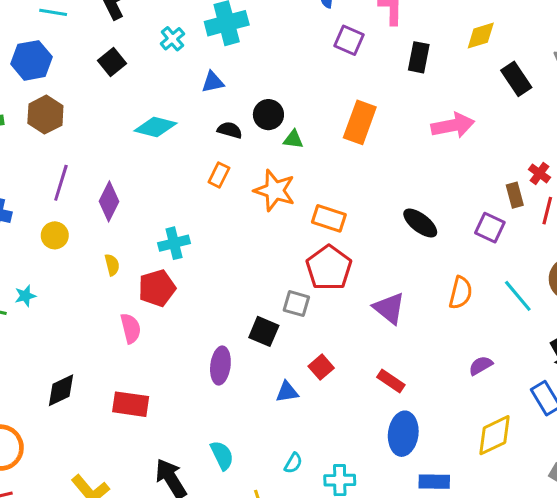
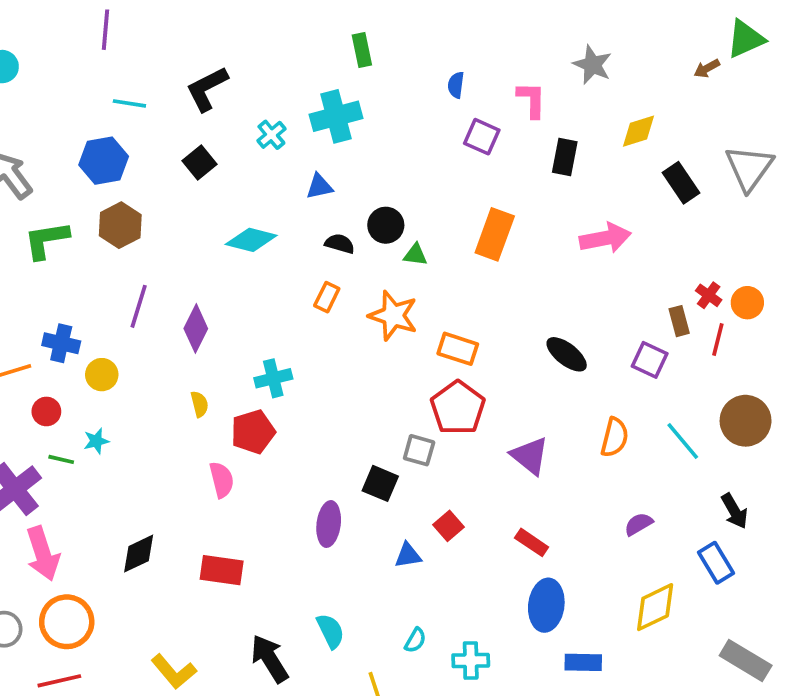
yellow circle: (55, 235) -> (102, 375), moved

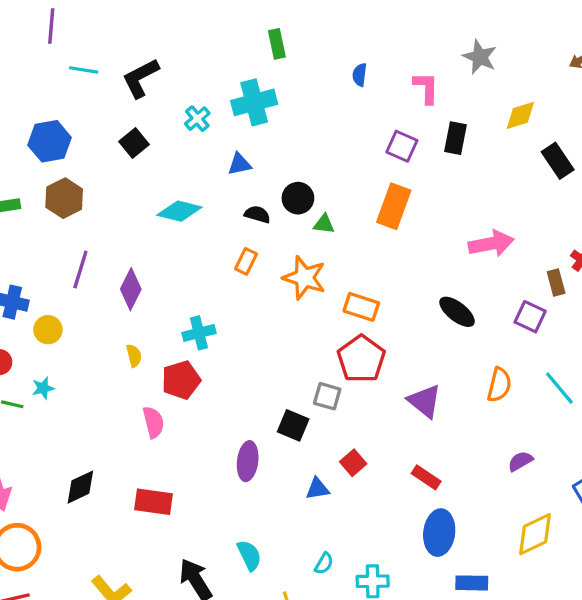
cyan line: (129, 103) -> (84, 70), moved
purple square: (482, 137) -> (402, 146), moved
pink arrow: (605, 238) -> (491, 244), moved

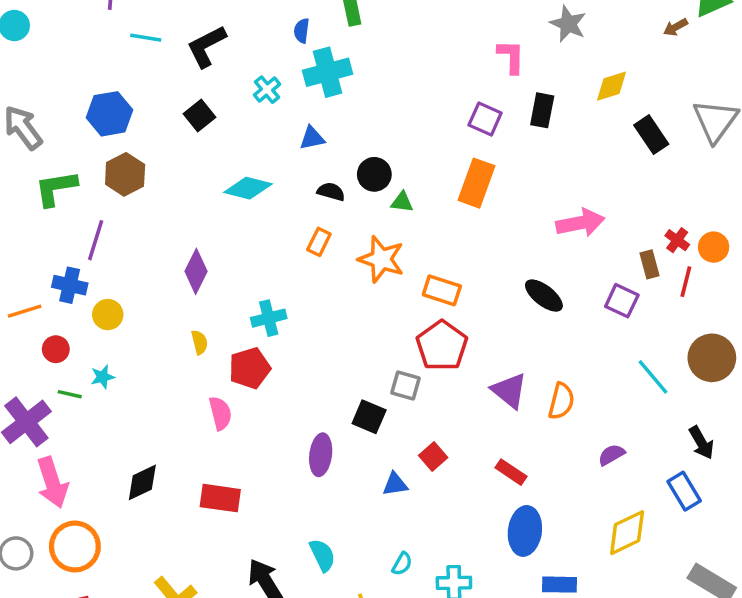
blue semicircle: (360, 75) -> (302, 31), moved
purple line: (80, 270) -> (96, 240), moved
orange semicircle: (499, 385) -> (561, 401), moved

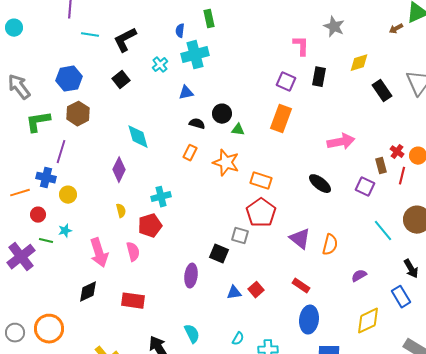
cyan diamond: (248, 188) -> (138, 137), moved, turned 60
red square: (433, 456) -> (256, 290), moved
pink arrow: (52, 482) -> (99, 253), moved

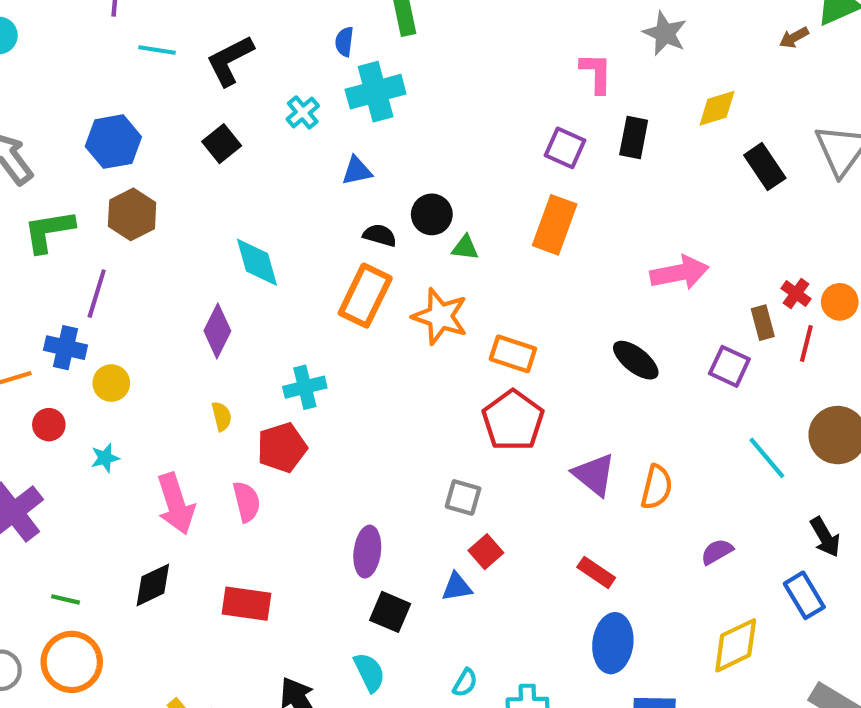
orange rectangle: (190, 153) -> (365, 296), size x1.8
gray square: (240, 236) -> (463, 497), moved
green line: (46, 241) -> (65, 599), moved
black square: (219, 254) -> (390, 612), moved
red square: (256, 290) -> (486, 552), moved

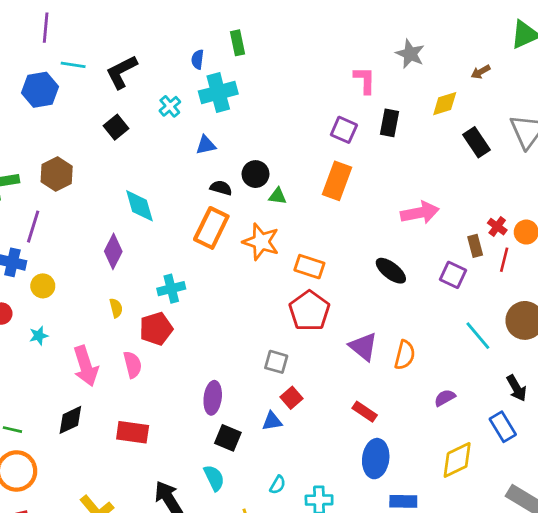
brown arrow: (794, 38) -> (481, 72), moved
blue hexagon: (113, 142) -> (40, 90), moved

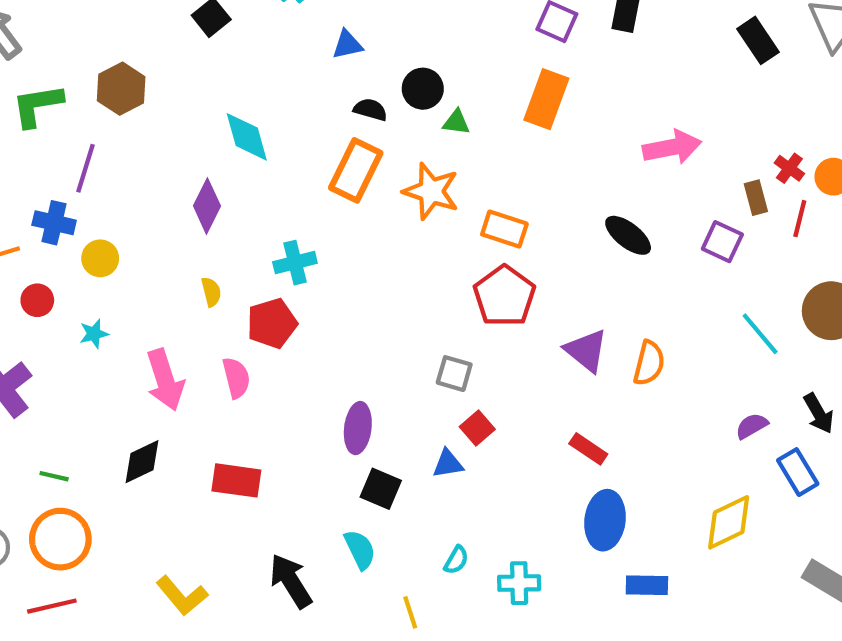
purple semicircle: (445, 398) -> (752, 426), moved

